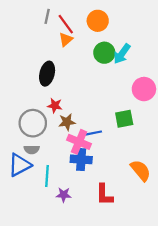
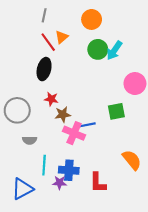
red line: (66, 24) -> (48, 42), moved
gray circle: (33, 123) -> (17, 110), moved
blue cross: (81, 159) -> (69, 170), moved
blue triangle: (20, 165) -> (22, 189), moved

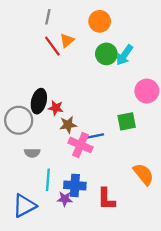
black ellipse: (44, 69) -> (39, 101), moved

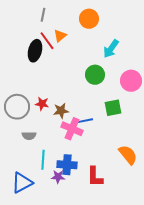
green circle: (106, 54) -> (95, 75), moved
black ellipse: (39, 101) -> (35, 51), moved
red star: (56, 108) -> (42, 104), moved

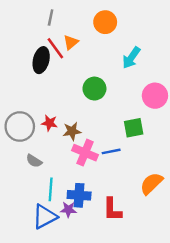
green circle: (95, 75) -> (94, 89), moved
blue line: (85, 121) -> (111, 151), moved
gray semicircle: (29, 136) -> (34, 161), turned 32
orange semicircle: (128, 155) -> (151, 183), turned -95
blue triangle: (22, 183) -> (45, 217), moved

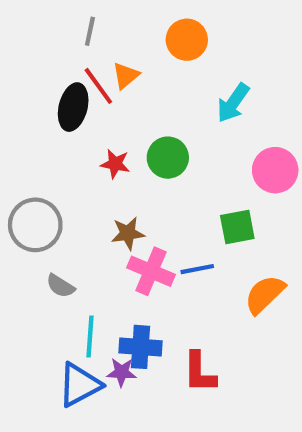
red star: (49, 123) -> (115, 164), moved
orange semicircle: (151, 183) -> (265, 294), moved

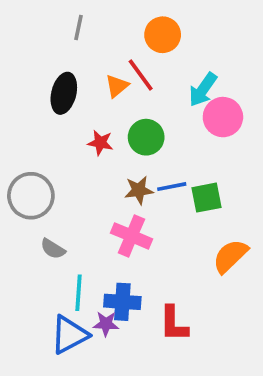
orange triangle: (126, 75) -> (117, 86), moved
red line: (98, 86) -> (141, 75), moved
pink circle: (275, 170) -> (223, 117), moved
brown star: (128, 233) -> (139, 190), moved
blue line: (197, 269) -> (172, 187), moved

